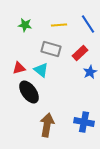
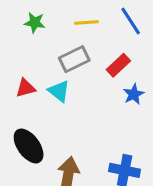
gray rectangle: (51, 49) -> (74, 59), turned -42
black ellipse: (29, 92) -> (29, 146), moved

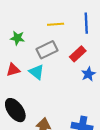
blue line: (131, 21) -> (86, 23), turned 30
green star: (35, 23) -> (17, 38), moved

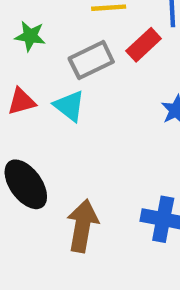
red rectangle: (78, 54) -> (144, 45), moved

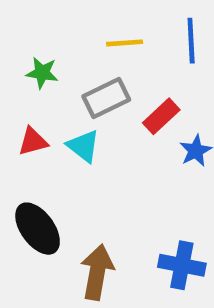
red rectangle: (144, 45) -> (161, 116), moved

